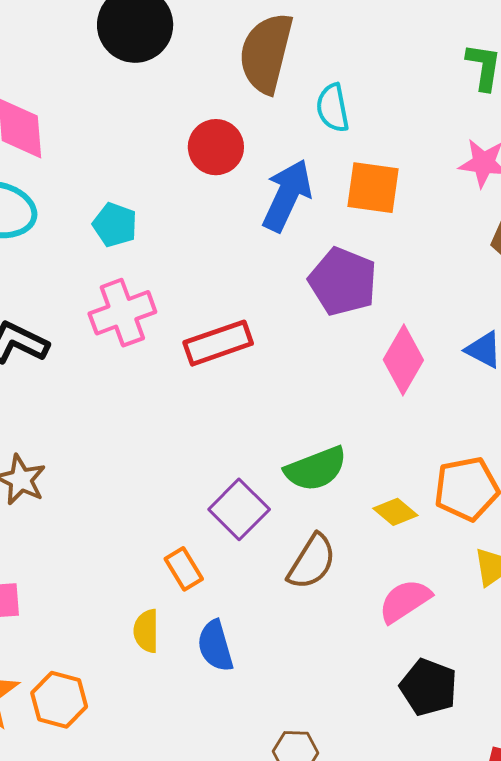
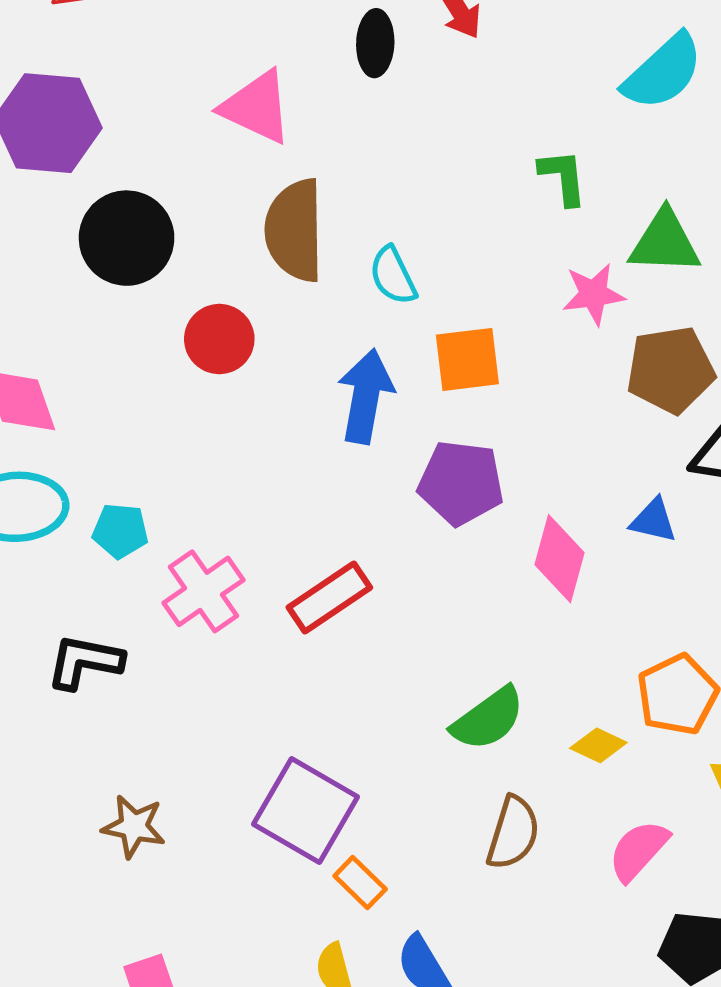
red circle: (216, 147) -> (219, 339), moved
cyan pentagon: (115, 225) -> (120, 531), moved
purple square: (239, 509) -> (305, 811), moved, size x1.4

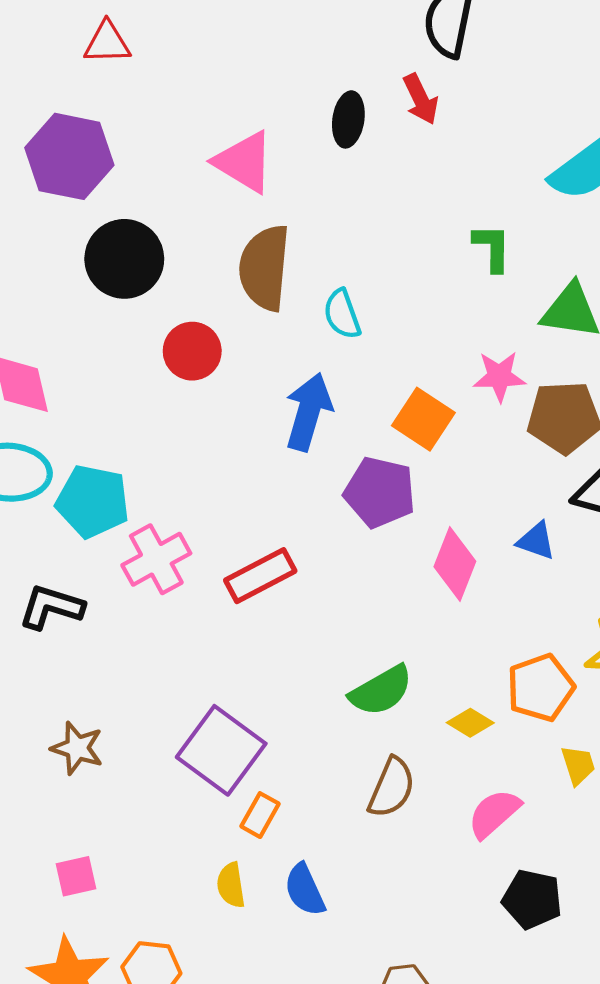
pink star: (594, 294) -> (499, 376), moved
orange square: (467, 359) -> (423, 419), moved, turned 34
cyan pentagon: (120, 531) -> (93, 501), size x1.6
orange rectangle: (360, 882) -> (260, 815), turned 69

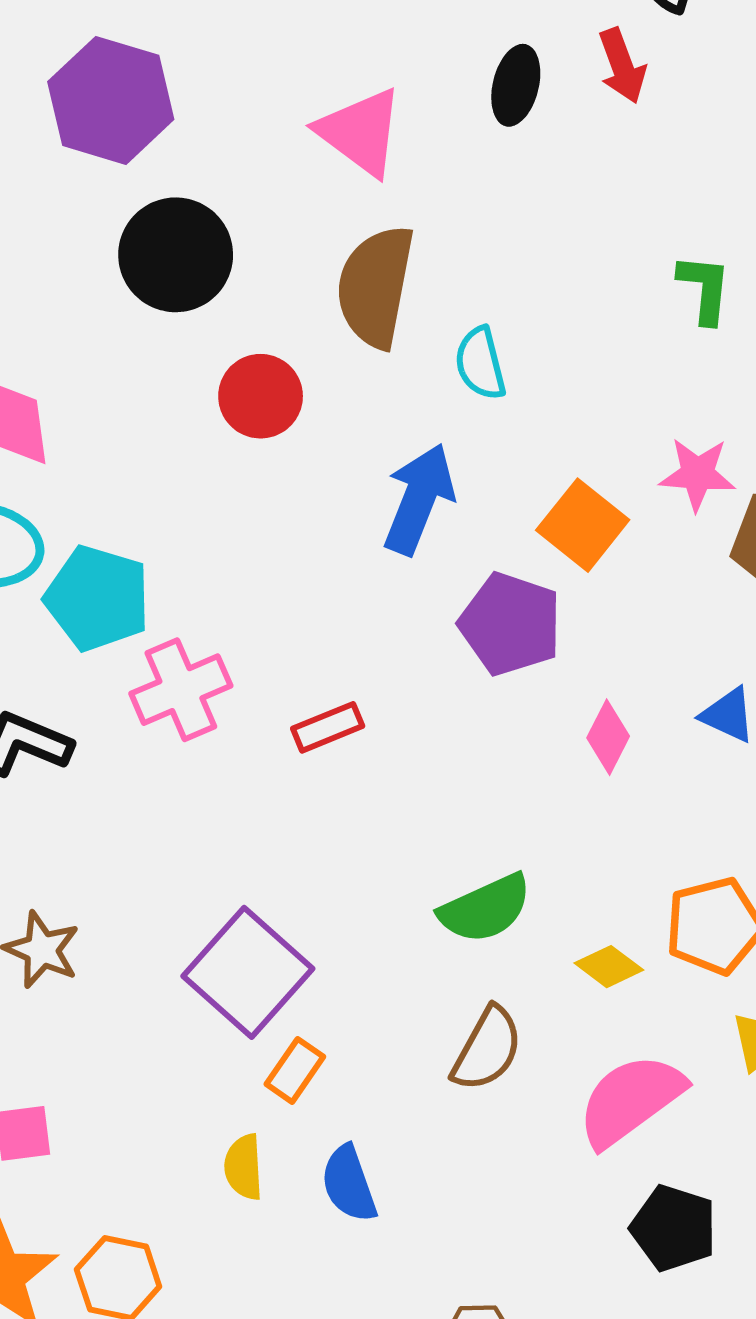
pink diamond: (455, 564) -> (608, 737), size x0.7
red rectangle: (260, 576) -> (328, 727), size x0.7
pink semicircle: (494, 814) -> (631, 1100), size x1.4

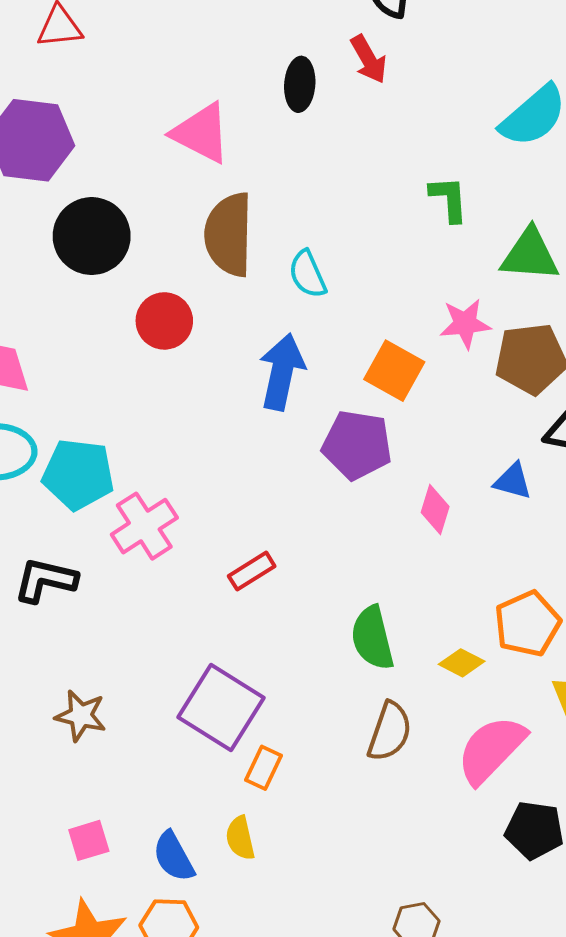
red rectangle: (328, 727) -> (252, 571), moved
green semicircle: (485, 909) -> (372, 638), turned 110
blue semicircle: (349, 1184) -> (174, 857), moved

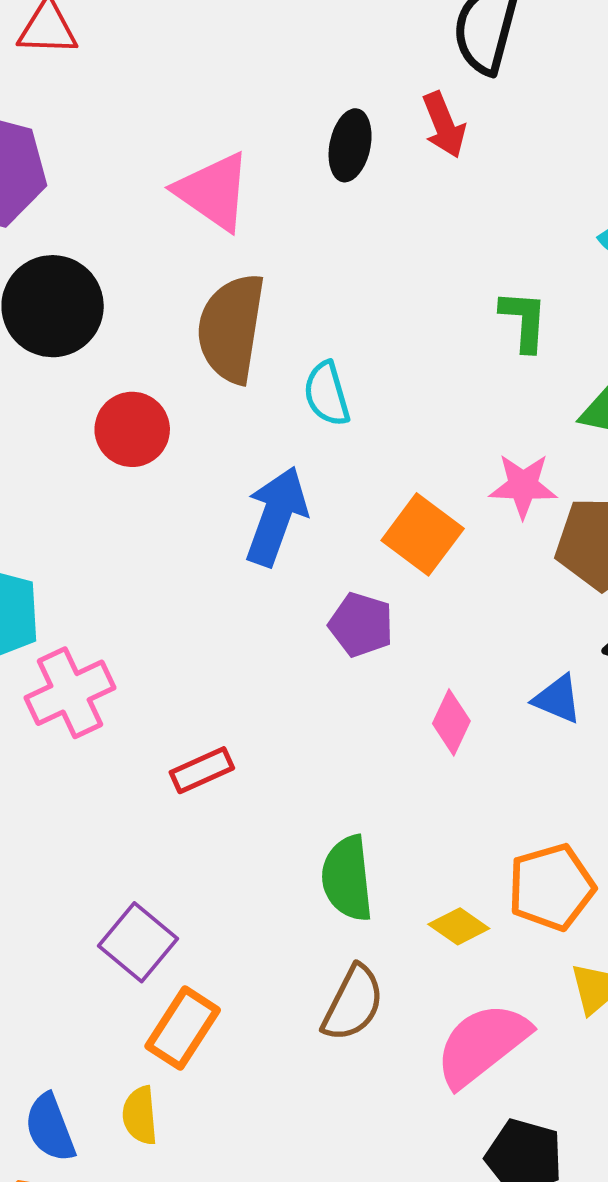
purple pentagon: (357, 445) -> (361, 625), size x0.7
purple square: (221, 707) -> (138, 942), size x0.7
orange rectangle: (263, 768) -> (183, 1028), size x1.4

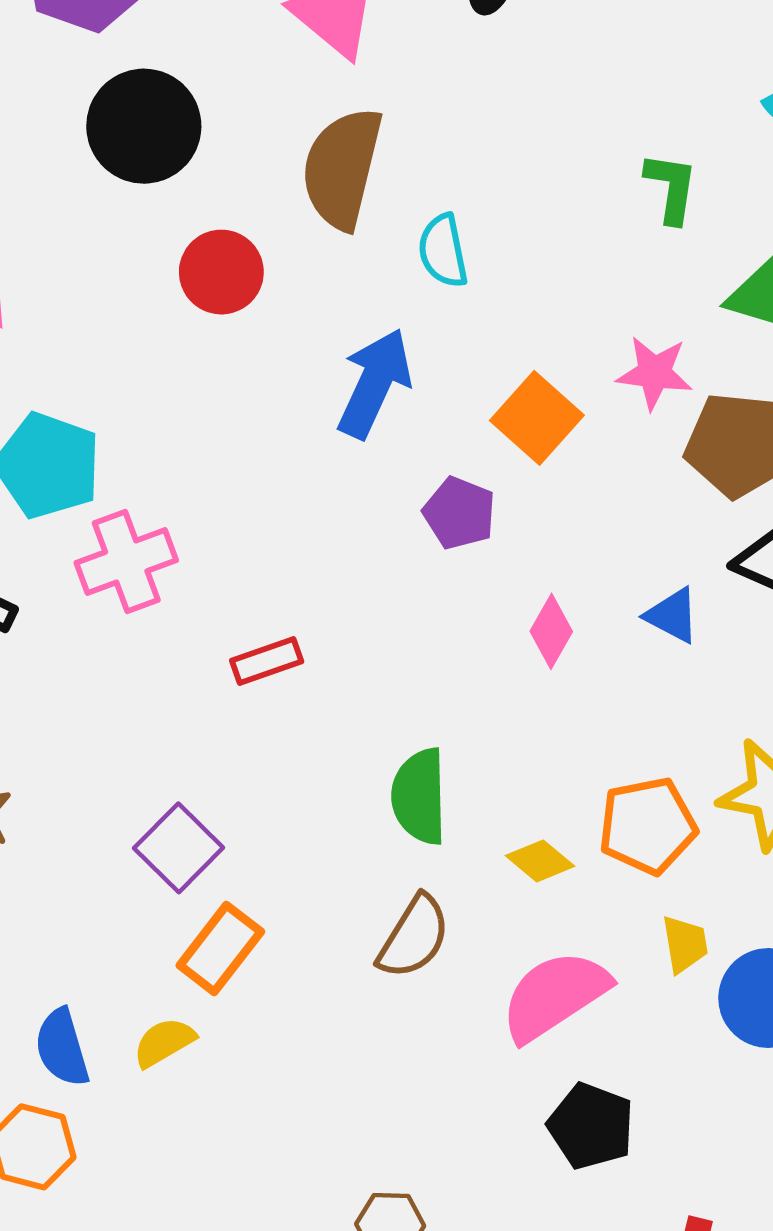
yellow semicircle: (140, 1115) -> (164, 1042), turned 60

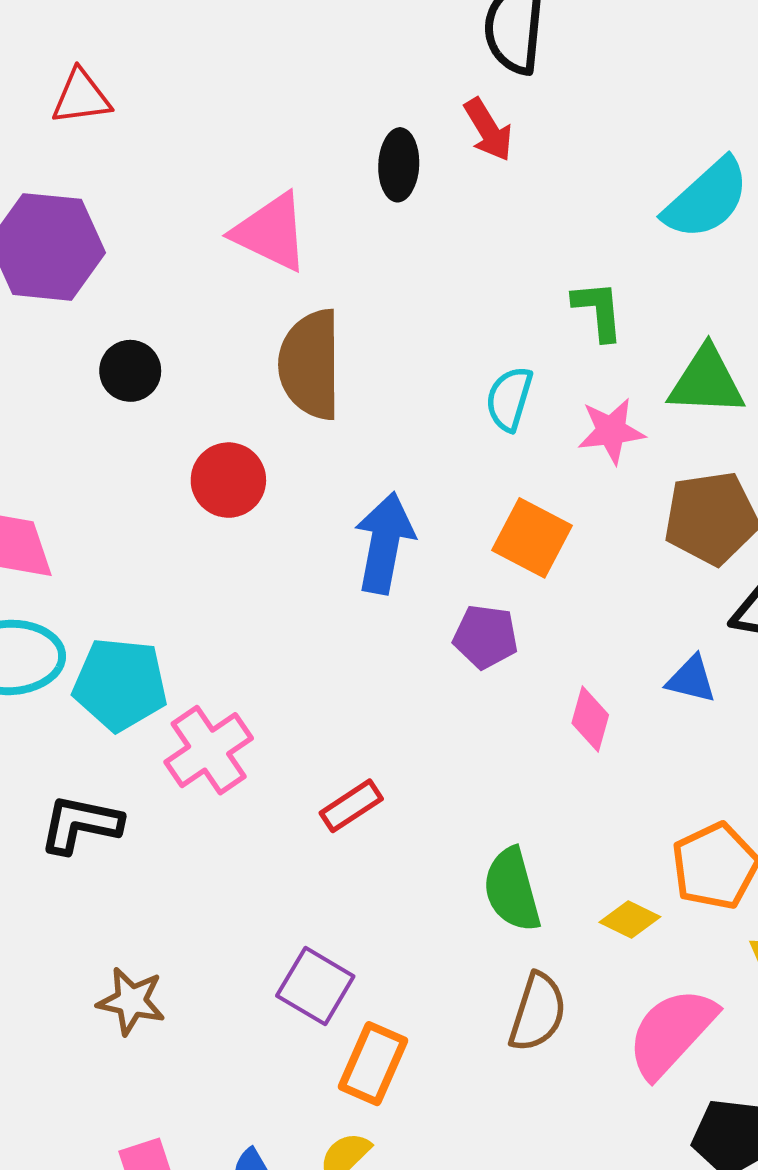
black circle: (144, 126) -> (130, 371), size x0.6
cyan semicircle: (443, 251) -> (509, 399), moved, turned 42
pink star: (654, 373) -> (611, 431), moved

